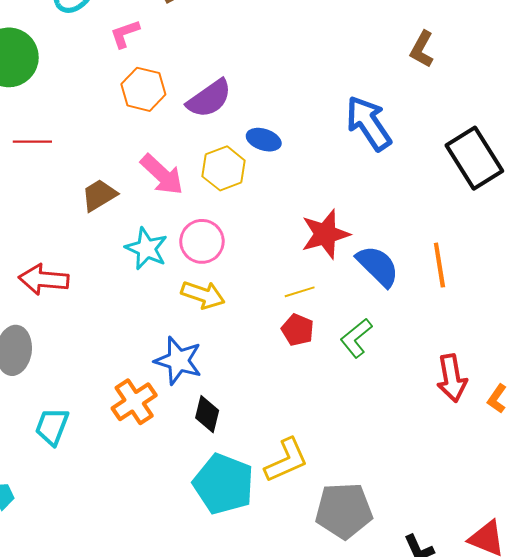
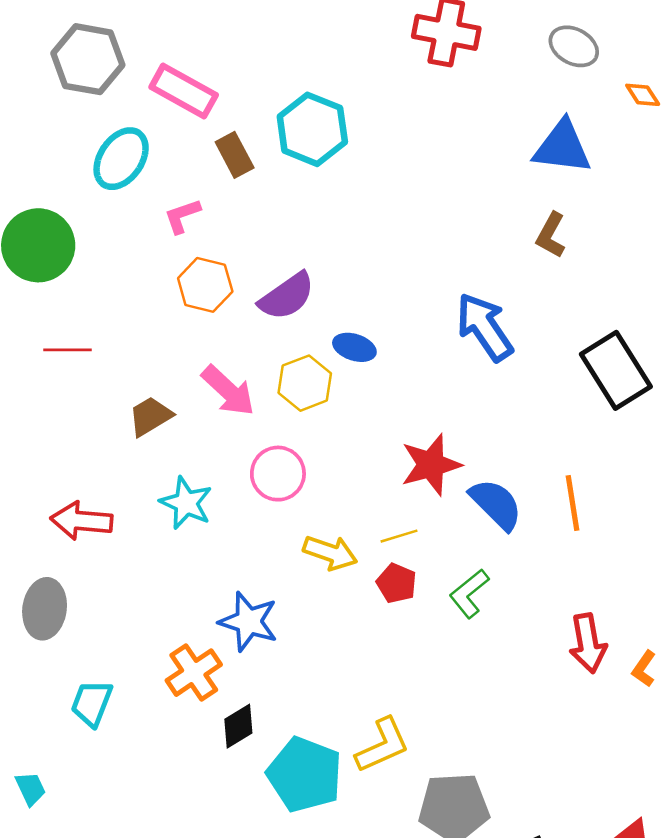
cyan star: (146, 249) -> (186, 503), moved
yellow arrow: (203, 295) -> (330, 553), moved
black diamond: (207, 414) -> (238, 726), moved, turned 45

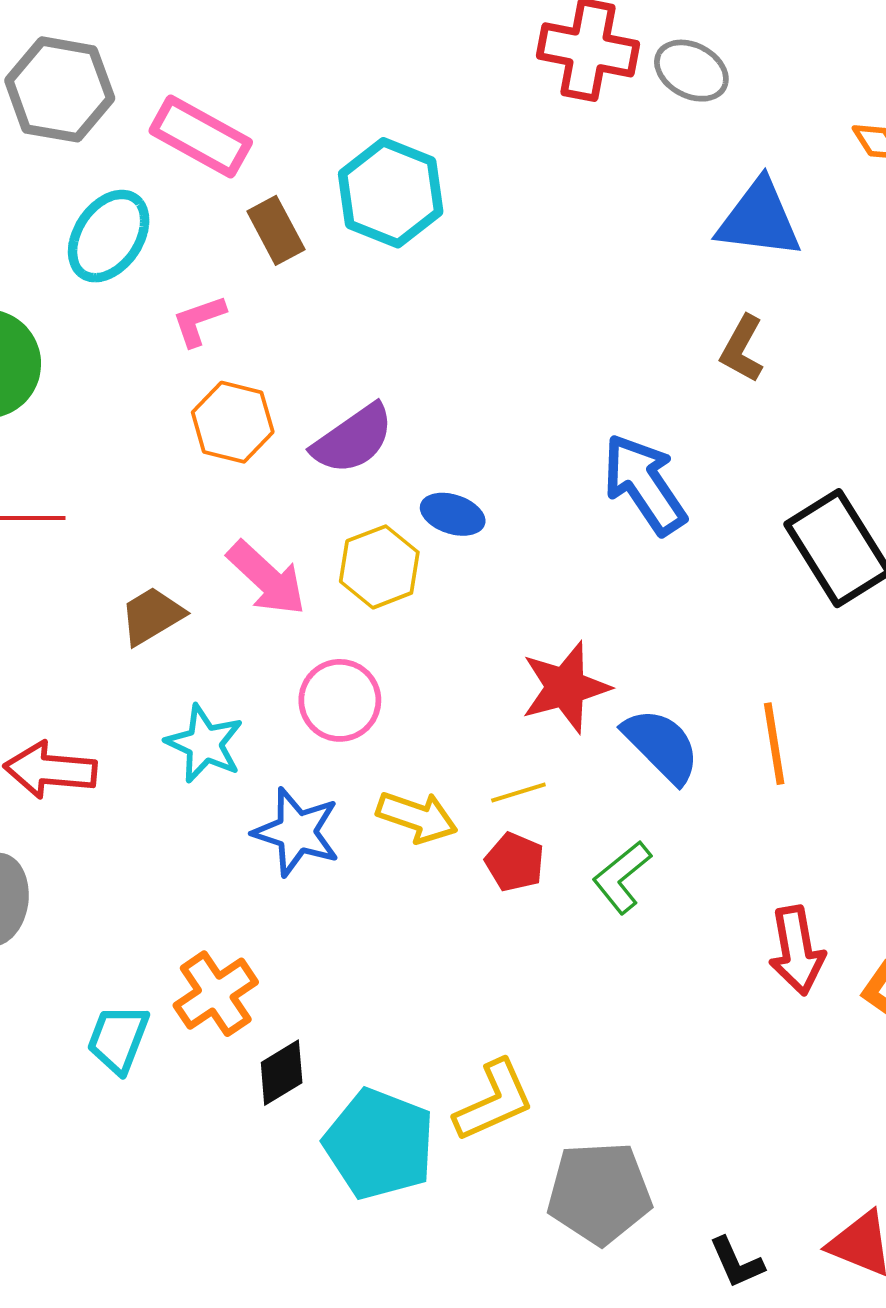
gray ellipse: (574, 46) -> (691, 71), moved
blue star: (249, 622) -> (297, 832), moved
cyan trapezoid: (92, 703) -> (118, 1039), moved

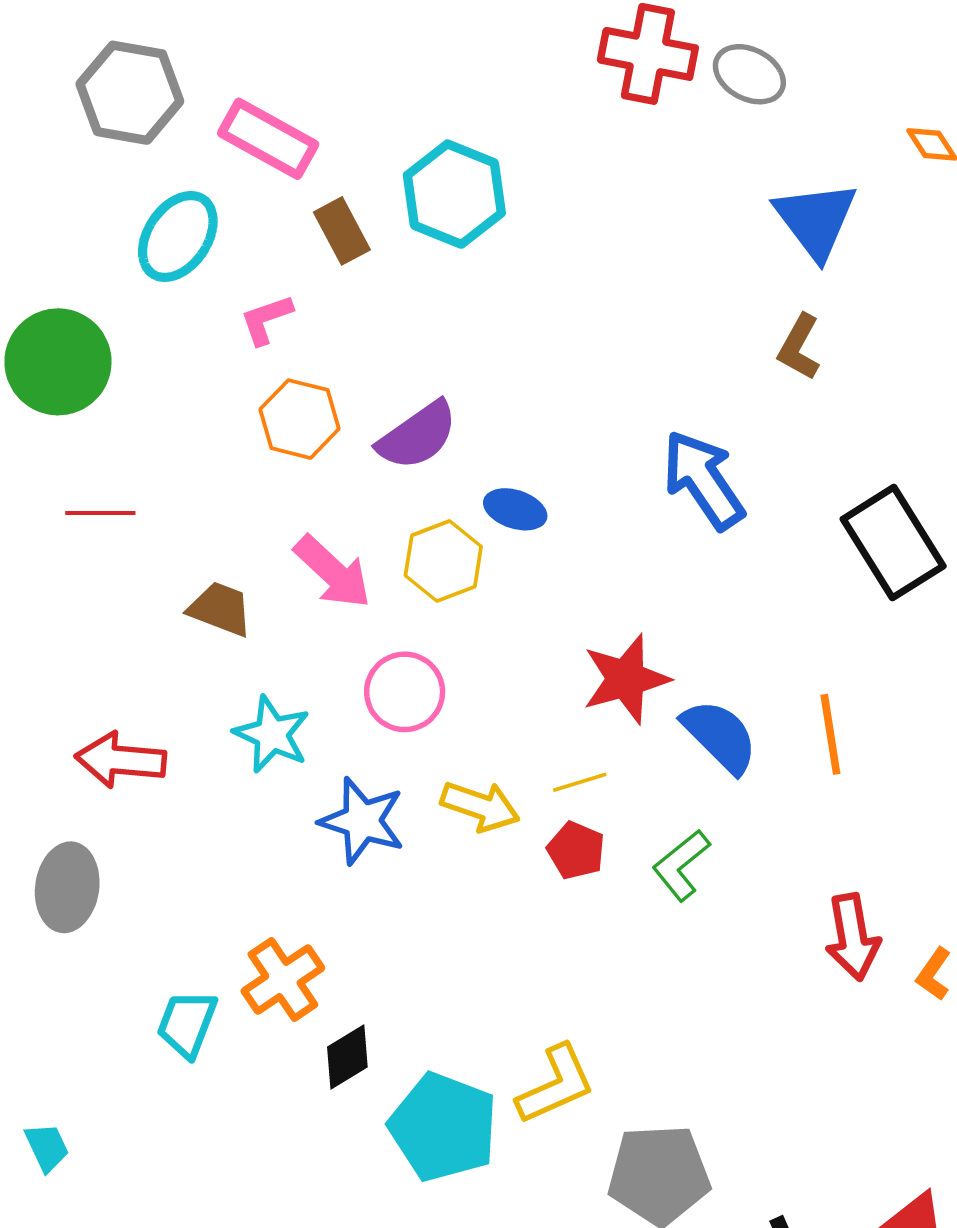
blue triangle: (759, 219) -> (816, 220), turned 46
brown trapezoid: (152, 616) -> (220, 609), turned 52

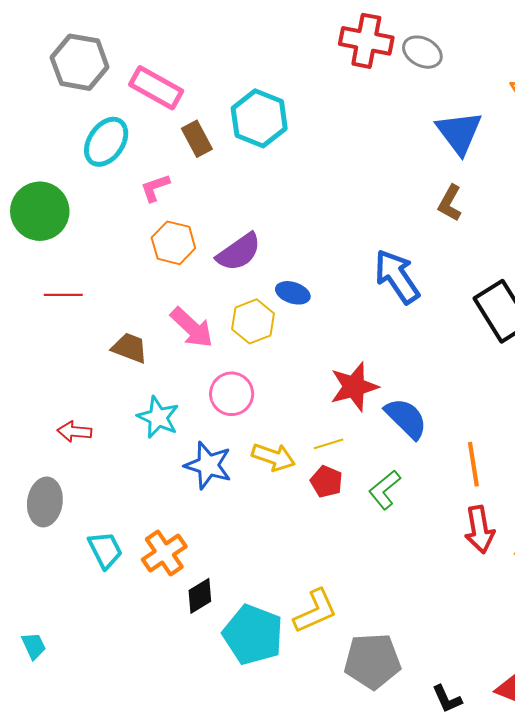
orange line: (830, 734) -> (473, 464), moved
red arrow: (121, 760) -> (74, 432), size x0.7
cyan trapezoid: (187, 1024) -> (105, 550), moved, turned 132

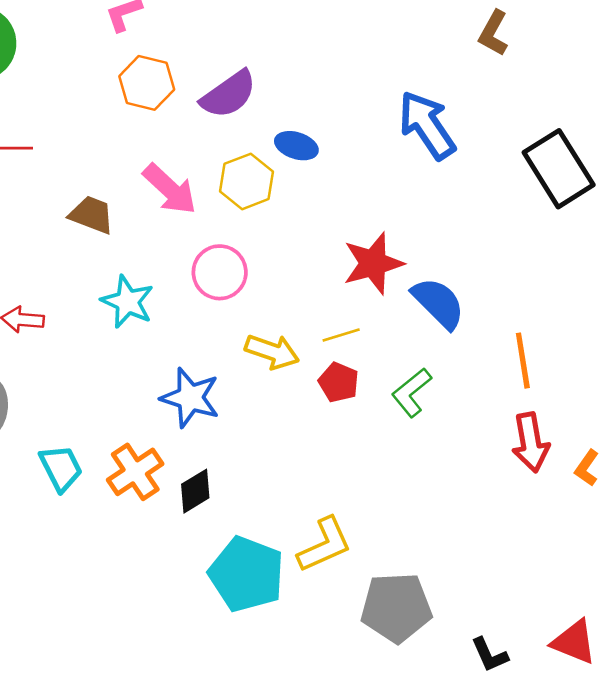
blue star: (208, 465) -> (190, 398), moved
black diamond: (200, 596) -> (195, 491), moved

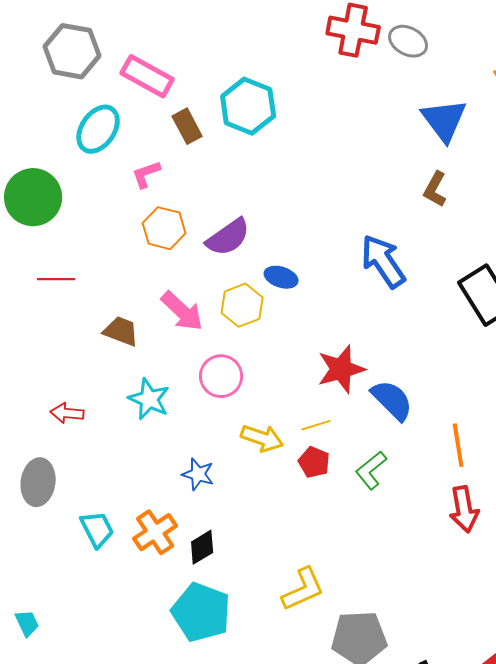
blue star: (190, 398) -> (198, 474), size x0.7
cyan pentagon: (246, 574) -> (201, 612), moved

